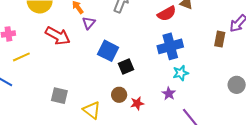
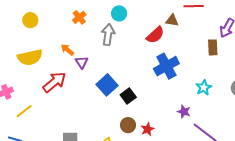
red arrow: (58, 36) -> (54, 82), turned -55
blue square: (108, 51) -> (107, 85), turned 35
cyan star: (181, 73) -> (204, 88), moved
purple star: (169, 94) -> (184, 112), moved

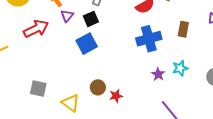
brown rectangle: (213, 47) -> (183, 29), moved
black square: (128, 96) -> (91, 19), moved
purple star: (184, 112) -> (158, 74), moved

